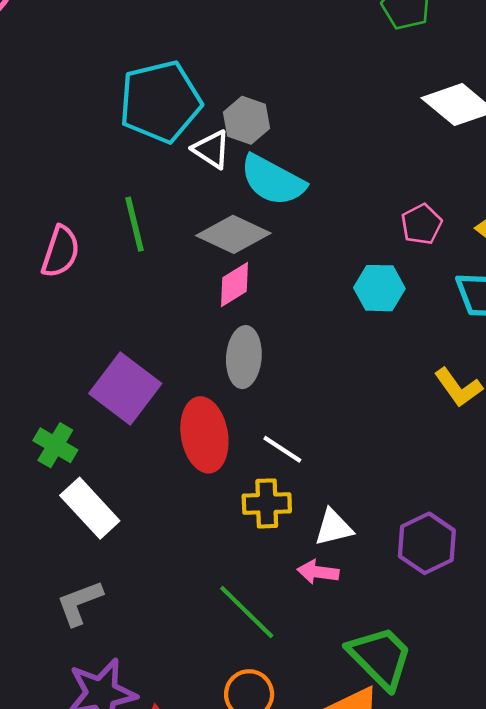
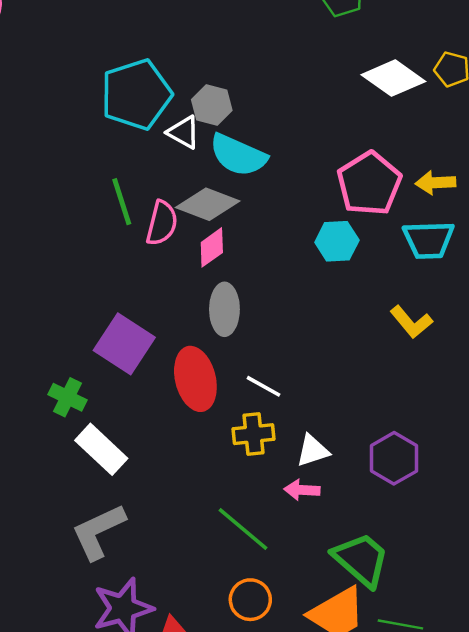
pink pentagon: (421, 224) -> (369, 184), size x1.8
pink semicircle: (61, 252) -> (162, 223), moved
gray L-shape: (80, 603) -> (98, 532), size x1.4

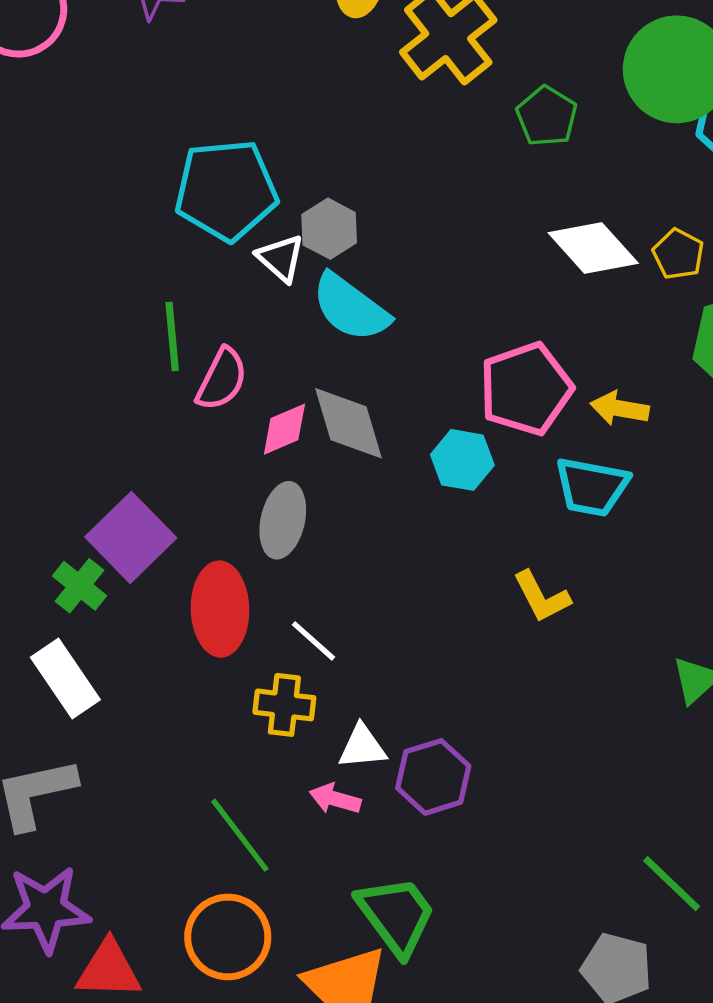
gray diamond: (208, 204) -> (349, 423), moved, turned 40
green cross: (68, 397) -> (80, 586), moved
purple hexagon: (394, 458) -> (433, 777), moved
orange circle: (250, 600) -> (228, 937), size x1.4

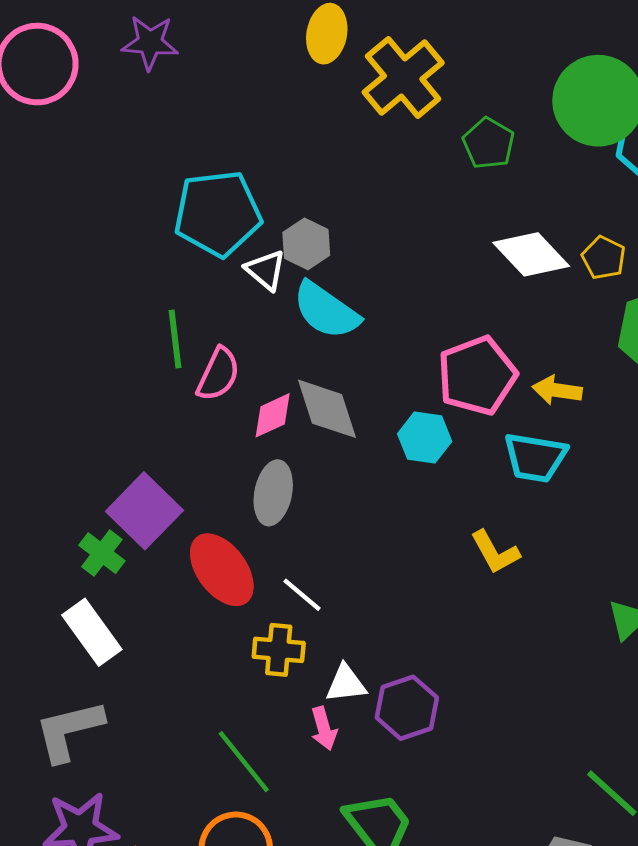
red ellipse: (220, 609) -> (222, 570), turned -34
pink arrow: (335, 799) -> (324, 729), turned -120

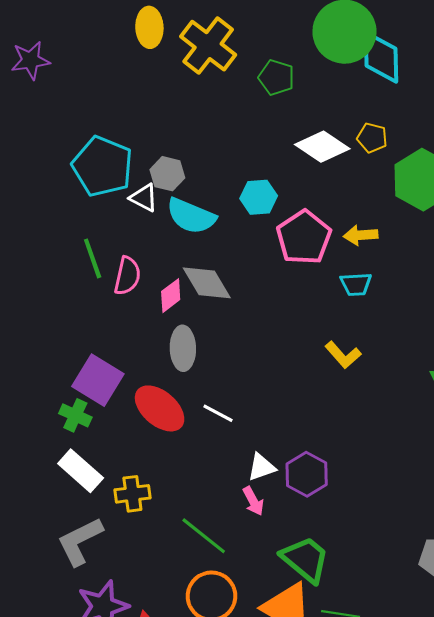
cyan pentagon: (218, 213) -> (103, 166), turned -30
cyan hexagon: (425, 438) -> (259, 197), moved
cyan trapezoid: (535, 457) -> (356, 284), size x0.7
yellow cross: (279, 650) -> (132, 494), moved

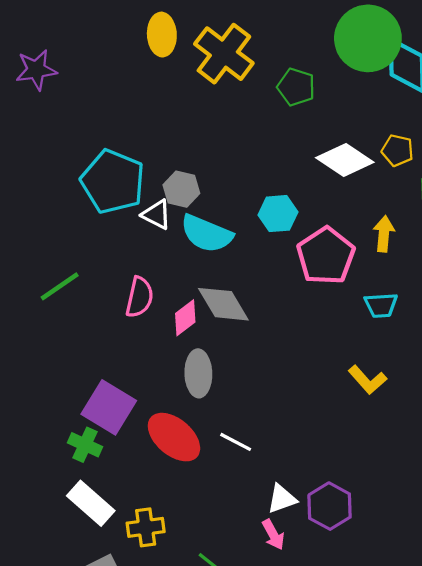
yellow arrow: (361, 235) -> (384, 234), moved, turned 100
green line: (93, 258) -> (60, 286), moved, turned 75

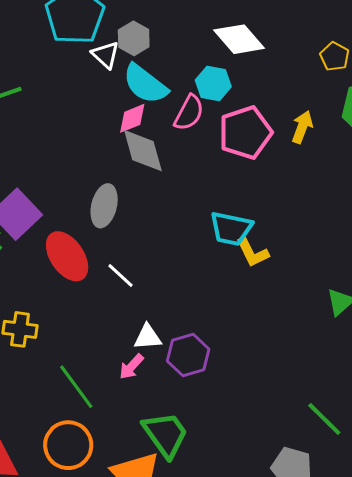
white diamond: (345, 160) -> (239, 39), moved
pink semicircle: (139, 297) -> (189, 113), moved
cyan trapezoid: (381, 305) -> (231, 229), moved, size x1.4
pink diamond: (185, 318) -> (132, 118), moved
pink arrow: (273, 535) -> (131, 367), turned 56

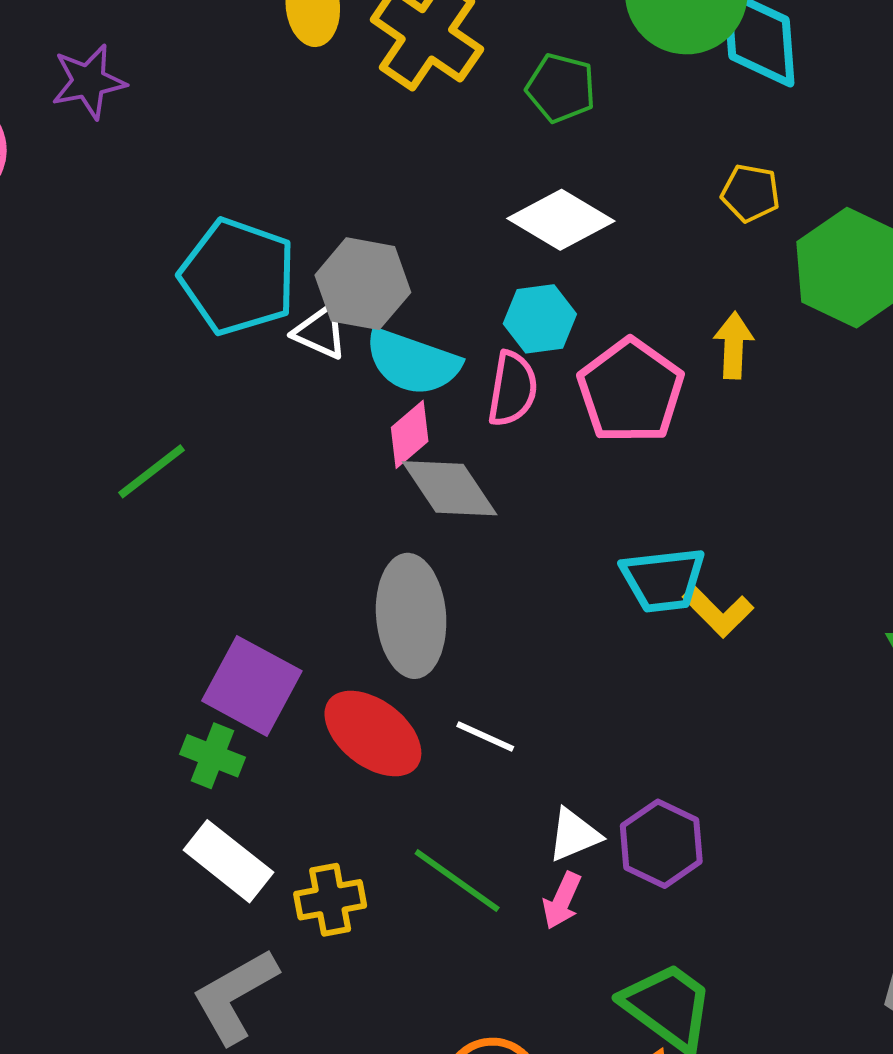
gray hexagon: (134, 38) -> (363, 284), size x1.4
gray ellipse: (104, 206) -> (411, 616), size x1.4
green line: (76, 387) -> (457, 881), moved

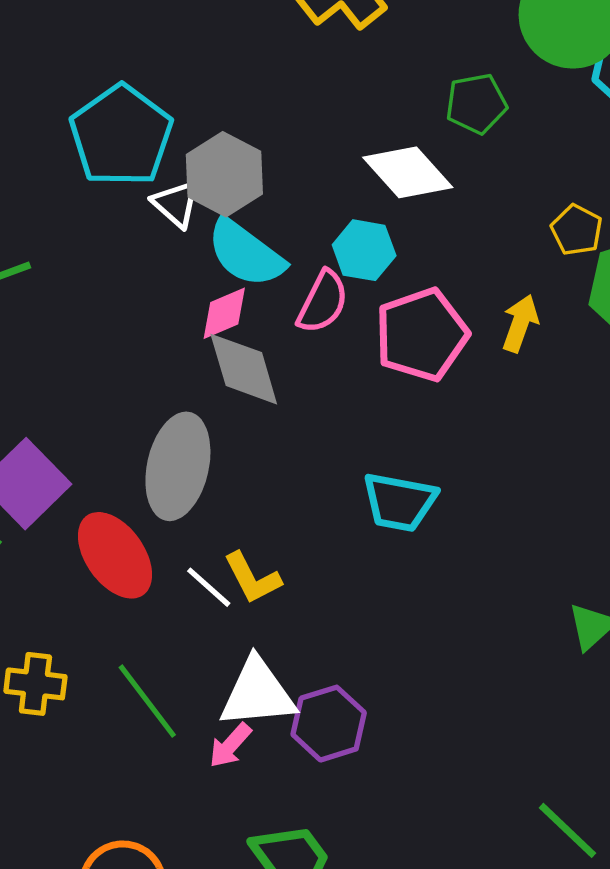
green pentagon: (561, 88) -> (476, 104), moved, turned 30
yellow pentagon: (751, 193) -> (577, 230), moved
yellow L-shape: (718, 611) -> (252, 578), moved
white triangle: (574, 835) -> (258, 693), size x1.6

